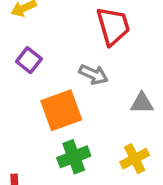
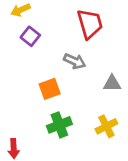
purple square: (29, 60) -> (30, 36), moved
orange square: (61, 110) -> (50, 89), size x0.7

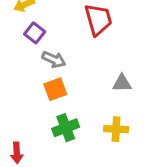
gray arrow: (75, 61) -> (54, 60), moved
yellow cross: (106, 126) -> (116, 129), turned 30

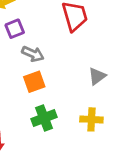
purple square: (35, 33) -> (15, 29), turned 30
gray triangle: (122, 83) -> (97, 76), turned -36

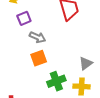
gray triangle: (97, 76) -> (86, 63), moved
green cross: (44, 118) -> (56, 81), moved

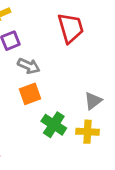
green cross: (56, 81) -> (54, 125), turned -36

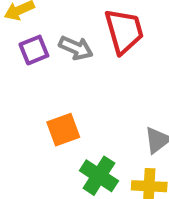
gray arrow: (29, 66) -> (76, 48), moved

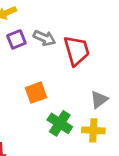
red trapezoid: (124, 31) -> (77, 51), moved

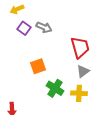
purple square: (16, 39) -> (24, 28), turned -32
red trapezoid: (77, 51) -> (80, 47), moved

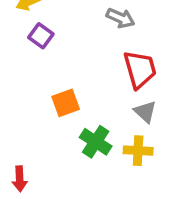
gray arrow: (44, 27) -> (120, 18), moved
gray triangle: (83, 71) -> (145, 112), turned -40

